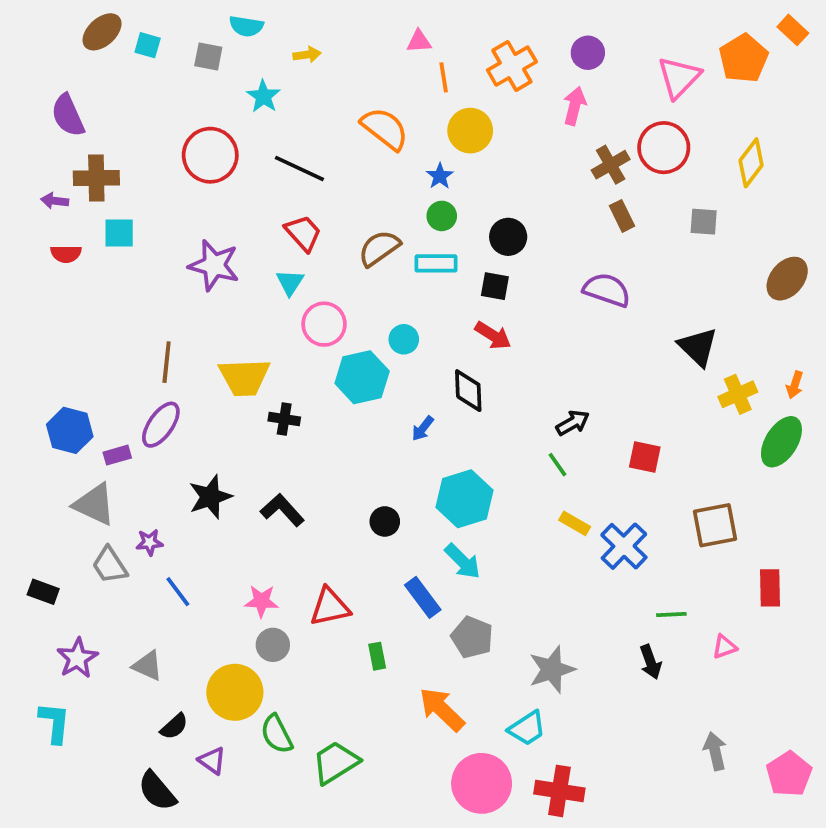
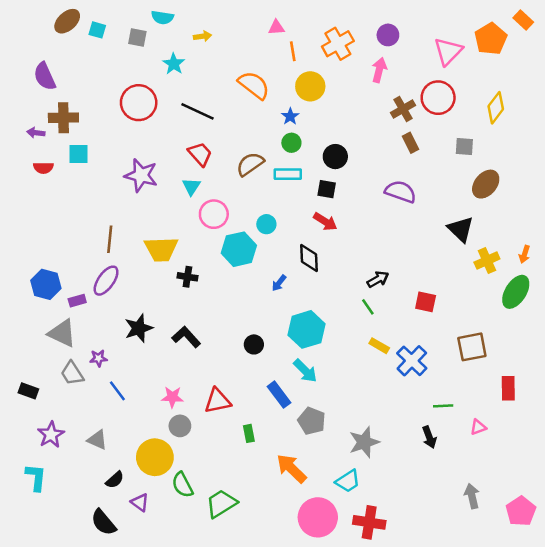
brown ellipse: (787, 279) -> (486, 184), moved

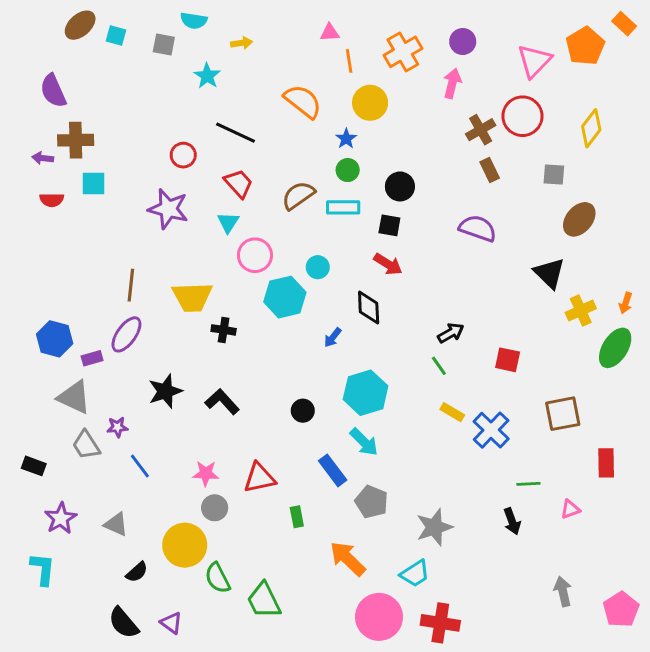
red circle: (139, 103) -> (183, 155), moved, size x0.6
purple triangle: (140, 502) -> (171, 623), moved
green trapezoid: (221, 504) -> (264, 600), turned -84

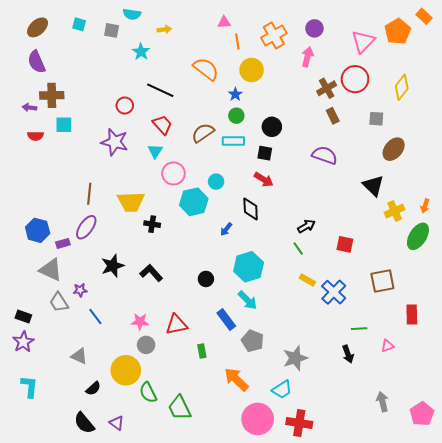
brown ellipse: (80, 25) -> (38, 27), moved
purple star: (61, 518) -> (23, 342), moved

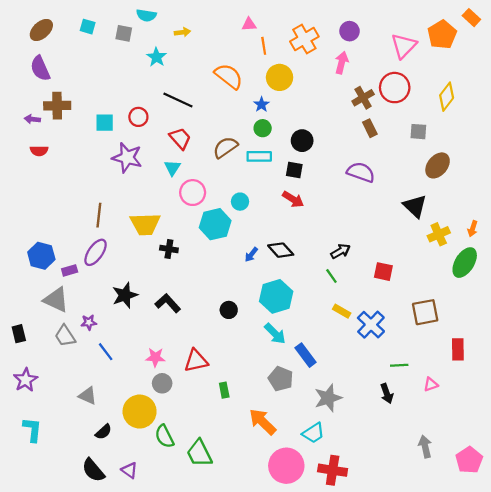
cyan square: (64, 125) -> (105, 123), moved
black diamond: (251, 209) -> (281, 250), moved, turned -40
black rectangle: (23, 316) -> (19, 334), moved, turned 56
blue rectangle: (226, 320) -> (305, 355), moved

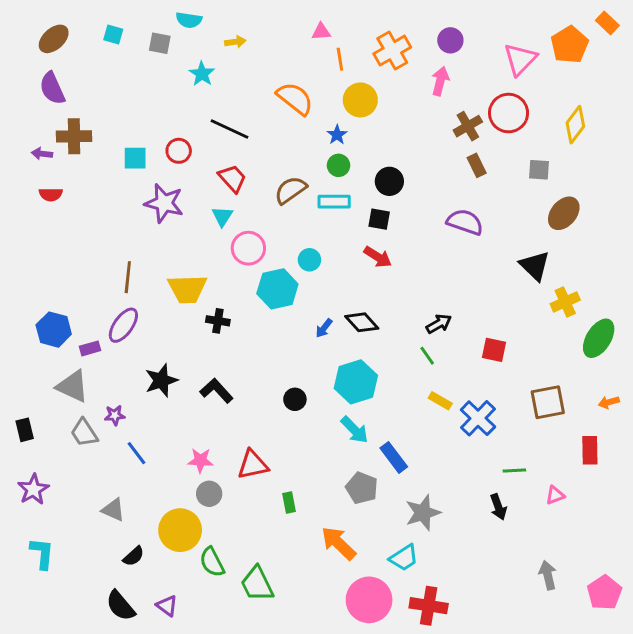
orange arrow: (473, 229) -> (609, 402), moved, turned 56

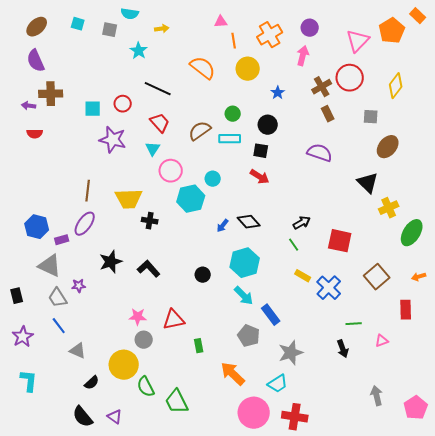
blue star: (337, 135) -> (278, 93), moved
red square: (494, 350) -> (340, 241), size x1.4
brown square: (548, 402) -> (377, 277), turned -30
blue line: (136, 453) -> (59, 326), moved

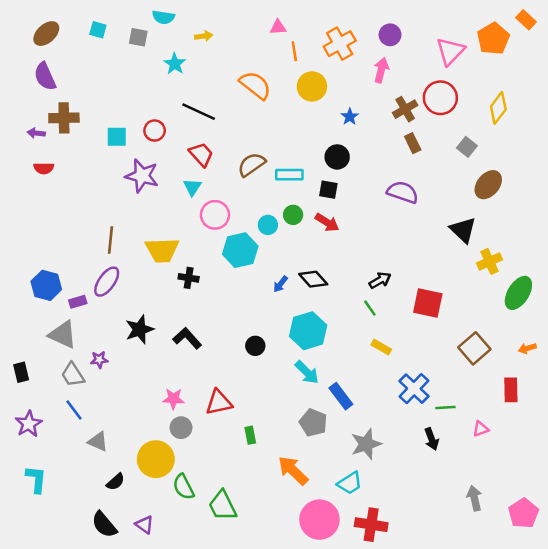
green circle: (233, 114) -> (293, 215), moved
gray square: (371, 117) -> (467, 147), turned 35
blue cross: (329, 288) -> (414, 389), moved

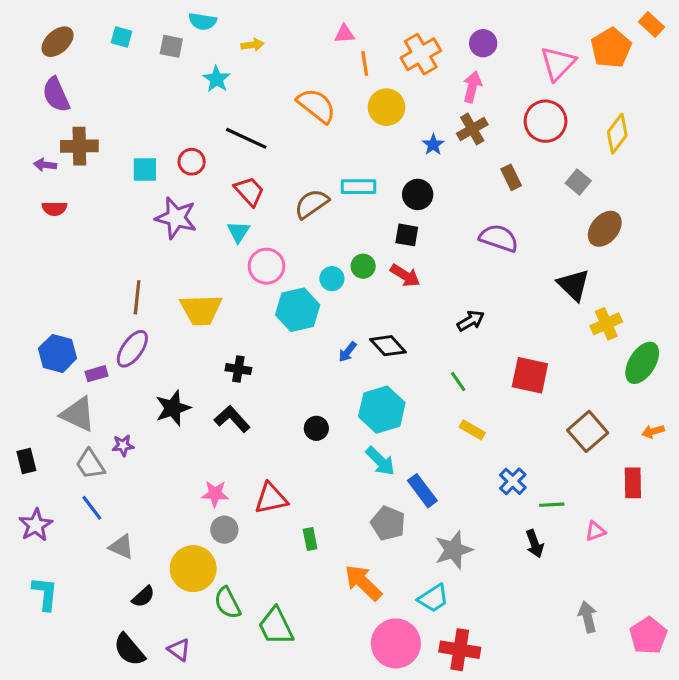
brown cross: (405, 109) -> (472, 129), moved
cyan rectangle: (289, 175) -> (358, 187), moved
black cross: (189, 278) -> (238, 369), moved
black arrow: (380, 280) -> (471, 321), moved
blue cross: (414, 389) -> (513, 481), size x0.7

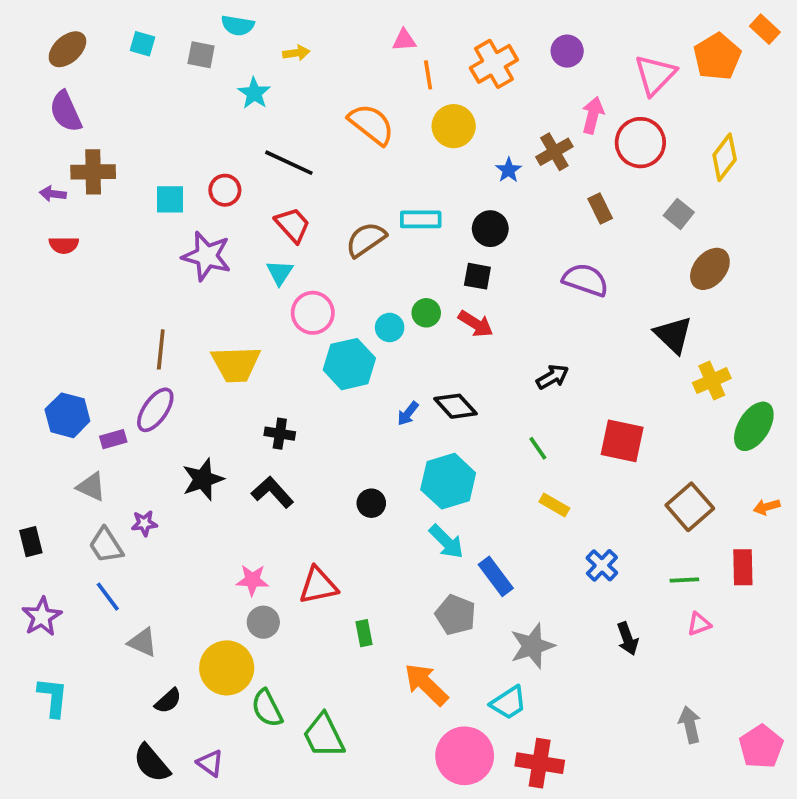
pink arrow: (472, 87) -> (593, 115), moved
gray triangle: (78, 414) -> (91, 487), size x0.7
green line: (552, 505) -> (684, 580), moved

